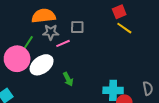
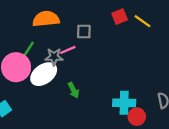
red square: (119, 12) -> (120, 17), moved
yellow line: (124, 28) -> (143, 21), moved
gray star: (51, 32) -> (54, 57), moved

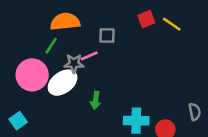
green line: (29, 49) -> (51, 46), moved
green arrow: (74, 90) -> (96, 100), turned 35
cyan cross: (124, 103) -> (136, 121), moved

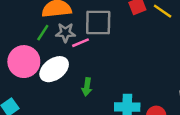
gray square: (107, 36) -> (98, 23), size x1.6
gray star: (74, 63) -> (65, 33), moved

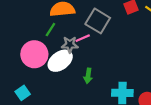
gray square: (98, 23) -> (98, 21), turned 30
gray star: (65, 33) -> (70, 45), moved

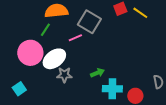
gray star: (70, 45) -> (64, 75), moved
green arrow: (88, 76) -> (97, 73), moved, turned -120

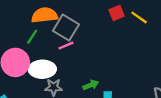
gray square: (89, 22) -> (66, 28), moved
white ellipse: (54, 59) -> (42, 69), turned 35

